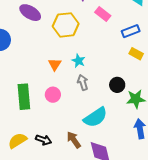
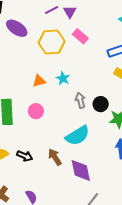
pink rectangle: (103, 14) -> (80, 36), moved
orange triangle: (55, 64) -> (39, 81), turned 40
gray arrow: (83, 82) -> (80, 100), moved

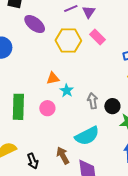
cyan star: (63, 78) -> (67, 90), moved
black arrow: (25, 156) -> (33, 161), moved, turned 42

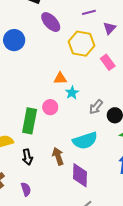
purple triangle: (89, 12) -> (110, 28), moved
pink rectangle: (97, 37) -> (108, 62), moved
gray arrow: (93, 101) -> (96, 107), turned -140
green rectangle: (18, 107) -> (30, 121), moved

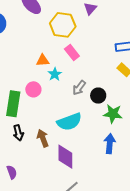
pink rectangle: (108, 62) -> (72, 52), moved
black arrow: (27, 157) -> (18, 133), moved

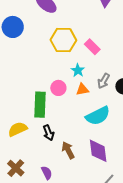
yellow hexagon: (63, 25) -> (63, 40), moved
orange triangle: (43, 60) -> (82, 89), moved
brown arrow: (43, 138) -> (68, 150), moved

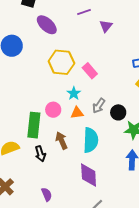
cyan semicircle: (98, 116) -> (91, 140), turned -65
brown arrow: (68, 150) -> (62, 141), moved
purple semicircle: (47, 173) -> (47, 194), moved

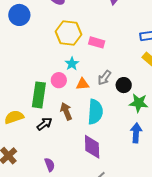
pink rectangle: (90, 71) -> (97, 42), turned -35
cyan star: (74, 93) -> (72, 64), moved
black arrow: (40, 154) -> (44, 124), turned -112

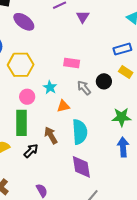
yellow hexagon: (69, 33) -> (21, 65), moved
gray arrow: (104, 78) -> (84, 88), moved, turned 112
pink circle: (59, 80) -> (27, 97), moved
black circle: (124, 85) -> (104, 81), moved

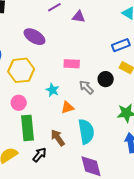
purple triangle: (83, 17) -> (79, 17), turned -48
purple ellipse: (24, 22) -> (34, 37), moved
pink circle: (27, 97) -> (19, 103), moved

